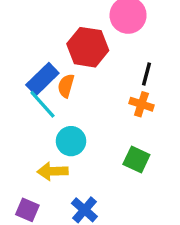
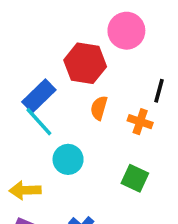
black line: (146, 74) -> (159, 91), moved
orange semicircle: (66, 86) -> (99, 108), moved
yellow arrow: (53, 171) -> (25, 190), moved

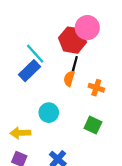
red hexagon: (85, 63) -> (73, 40), moved
black line: (159, 91) -> (75, 64), moved
cyan line: (39, 122) -> (35, 54), moved

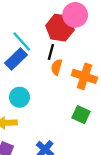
black line: (75, 64) -> (51, 52), moved
orange cross: (96, 88) -> (84, 76), size x1.5
cyan circle: (49, 113) -> (19, 97), moved

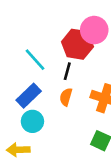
blue rectangle: (16, 59) -> (29, 96), moved
orange semicircle: (57, 67) -> (66, 97), moved

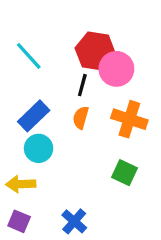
pink circle: (94, 30) -> (116, 69), moved
cyan line: (35, 60) -> (29, 56), moved

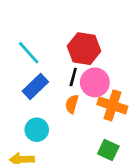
pink circle: (116, 69) -> (95, 82), moved
blue rectangle: (34, 116) -> (35, 86), moved

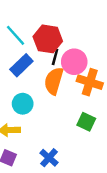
red hexagon: (84, 49) -> (48, 39), moved
orange semicircle: (72, 104) -> (54, 81), size x1.6

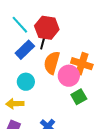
black line: (55, 57) -> (43, 43), moved
pink circle: (74, 62) -> (69, 76), moved
green square: (86, 122) -> (79, 97), turned 35

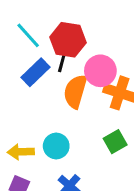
pink circle: (69, 76) -> (100, 71), moved
cyan circle: (26, 82) -> (56, 146), moved

